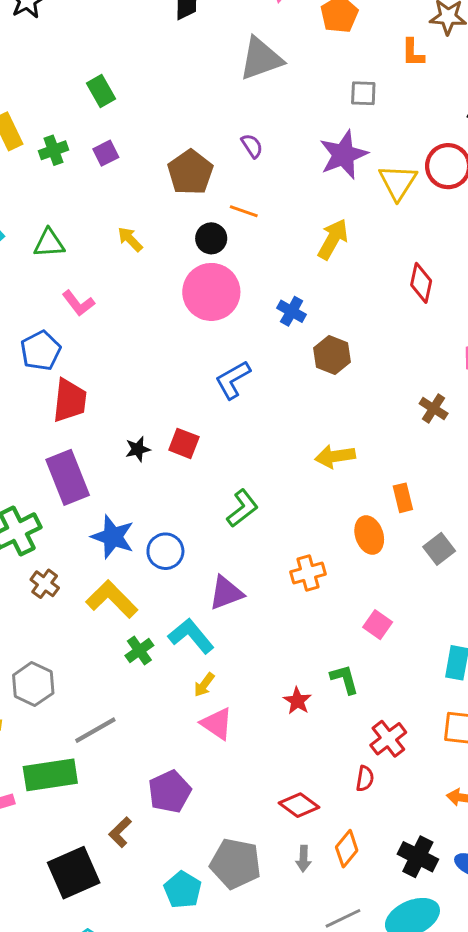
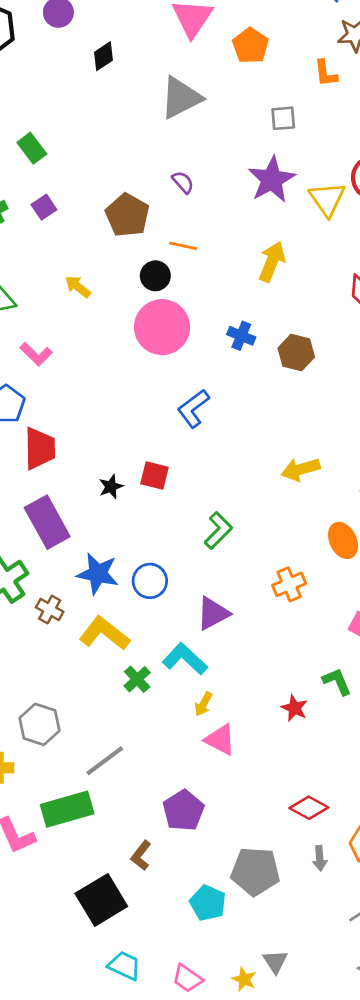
brown hexagon: (332, 355) -> (296, 353), moved
brown cross: (45, 584) -> (50, 610), moved

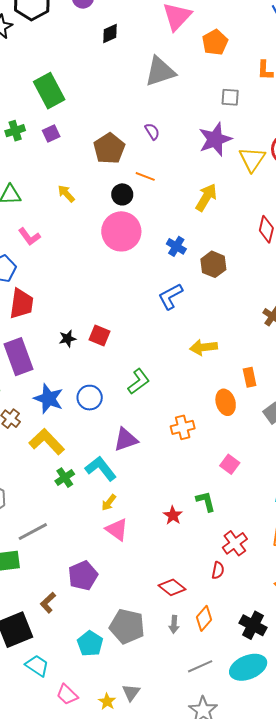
green rectangle: (32, 148) -> (49, 91), size x1.6
blue L-shape: (193, 408) -> (170, 296), moved
blue circle: (150, 581) -> (90, 398), moved
cyan trapezoid: (124, 966) -> (37, 666), moved

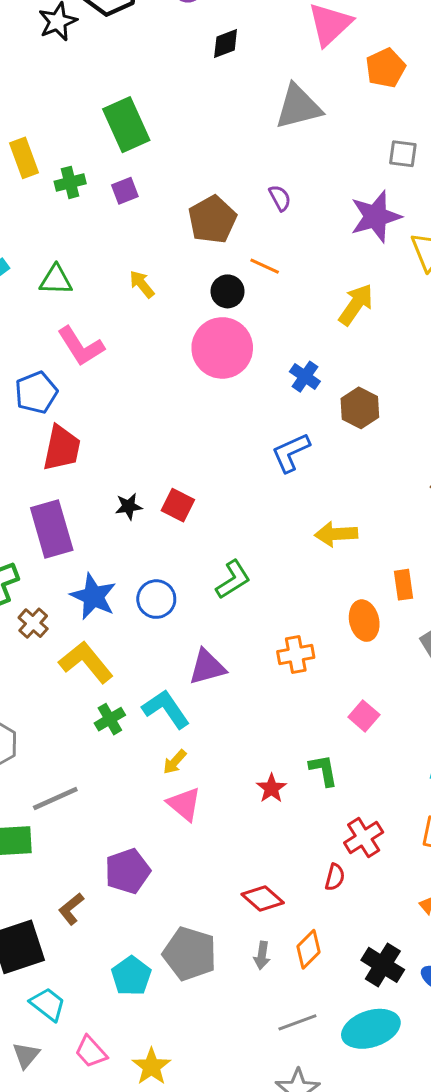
pink L-shape: (29, 237) -> (81, 346), size x1.4
gray triangle: (131, 692) -> (26, 1055), moved
yellow star: (107, 701) -> (151, 1067), size x1.4

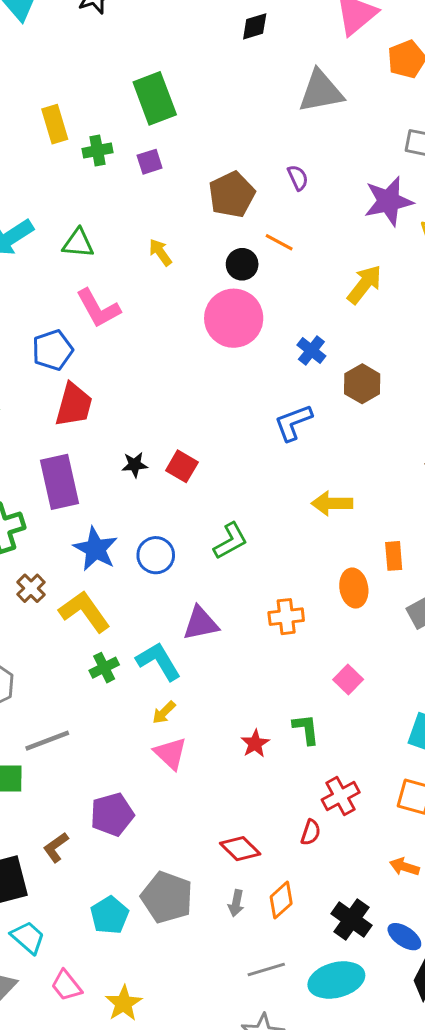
brown cross: (33, 623) -> (31, 588), moved

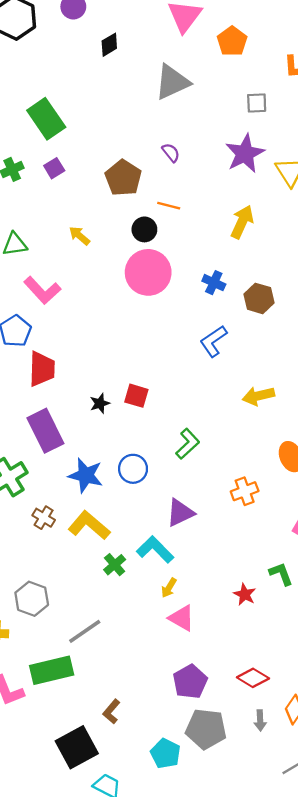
purple pentagon: (112, 814) -> (190, 682), moved

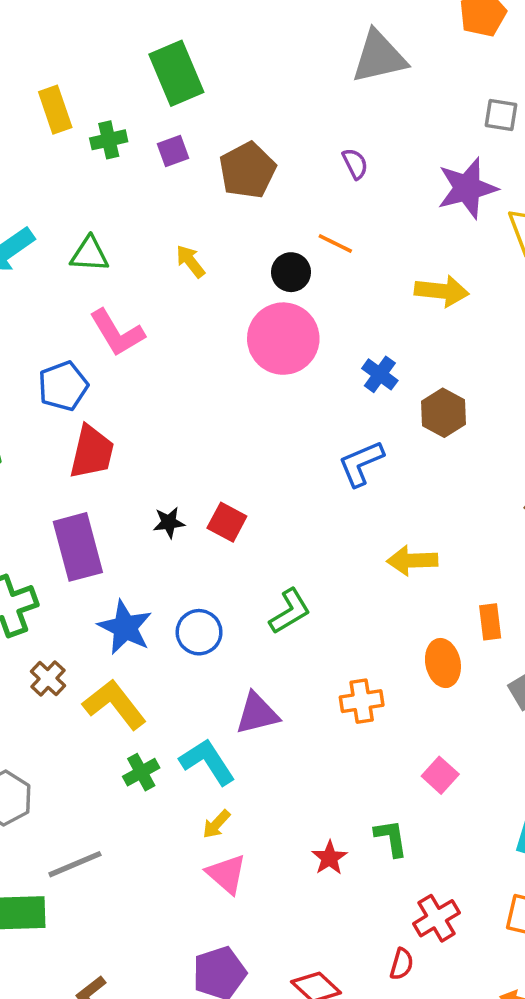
brown pentagon: (123, 178) -> (247, 170), moved
yellow arrow: (242, 222) -> (442, 291), turned 60

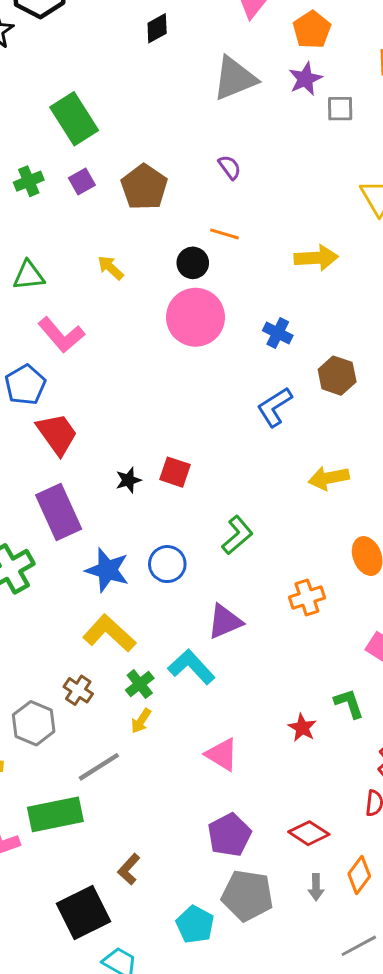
purple star: (467, 188) -> (305, 79), moved, size x0.7
brown hexagon: (444, 413) -> (337, 376), moved
red trapezoid: (92, 452) -> (57, 434), turned -39
brown cross: (48, 679) -> (78, 690), moved
yellow arrow: (216, 824) -> (141, 721), moved

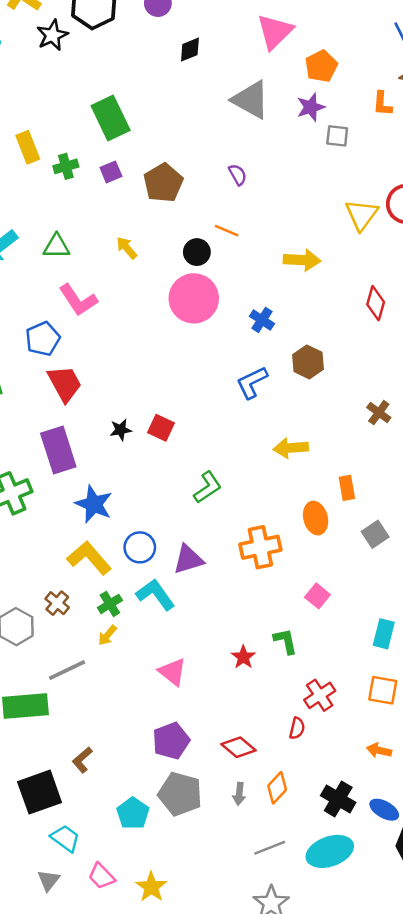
gray triangle: (235, 78) -> (251, 100), turned 45
blue circle: (167, 564) -> (140, 547), moved
orange cross: (307, 598) -> (260, 547), size x1.4

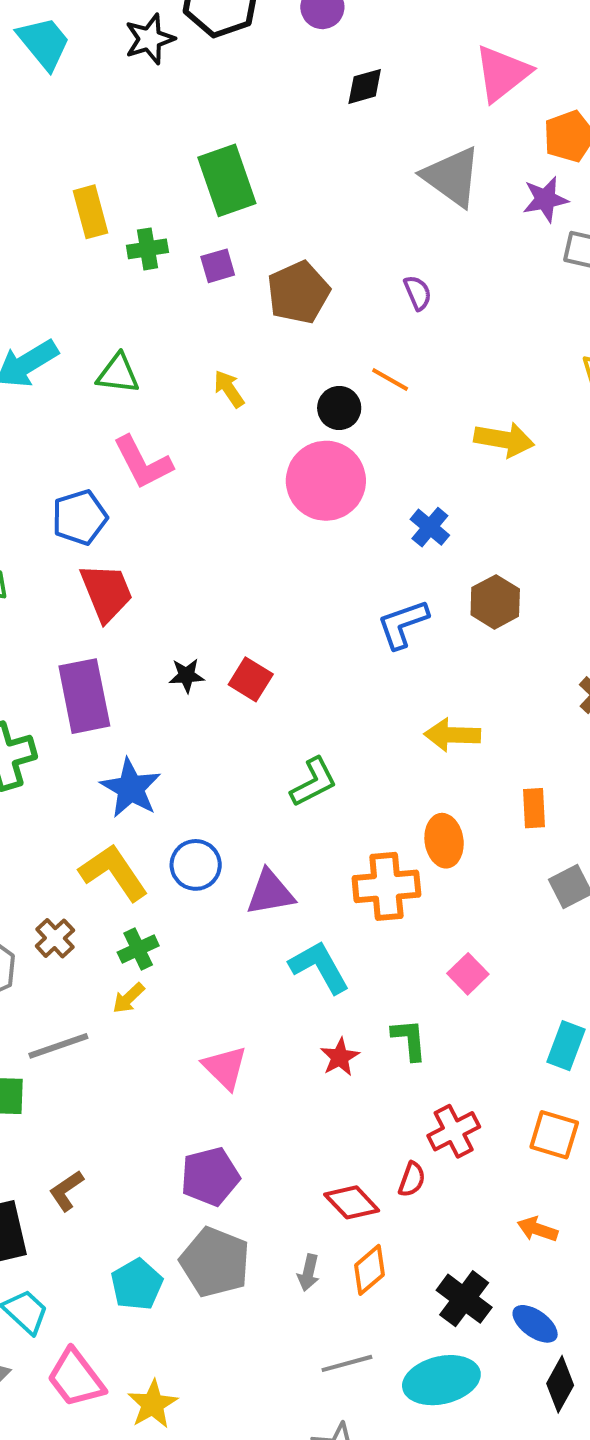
orange ellipse: (316, 518) -> (444, 841), moved
cyan L-shape: (155, 594) -> (319, 967), moved
red diamond: (239, 747) -> (352, 1202), moved
pink trapezoid: (101, 876) -> (76, 1378), size x1.4

